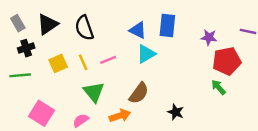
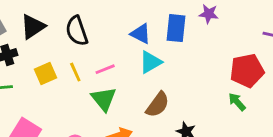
purple star: (209, 37) -> (209, 14), moved
green triangle: (94, 92) -> (104, 99), moved
brown semicircle: (139, 93) -> (158, 105), moved

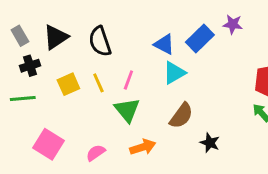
blue rectangle: (176, 28) -> (200, 39), turned 40
pink line: (105, 69) -> (128, 80), turned -48

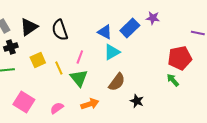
yellow line: (98, 83) -> (59, 68), moved

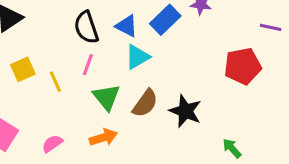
black semicircle: (60, 30) -> (86, 27), moved
green triangle: (79, 78) -> (106, 97), moved
green arrow: (173, 80) -> (232, 148), moved
black star: (137, 101) -> (185, 111), moved, size x1.5

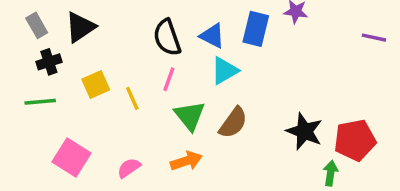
blue rectangle: (165, 20) -> (256, 29), turned -32
red pentagon: (243, 66) -> (355, 140), moved
black star: (185, 111) -> (304, 131), moved
green arrow: (232, 148) -> (331, 173), turned 50

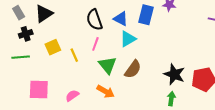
pink square: (72, 157) -> (39, 90), turned -30
orange arrow: (186, 161) -> (106, 92), turned 48
green arrow: (331, 173) -> (171, 99), moved

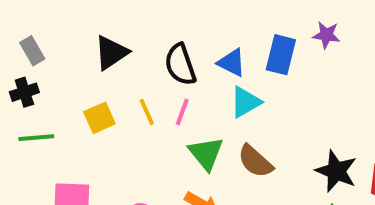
black triangle: (44, 14) -> (111, 53), moved
black cross: (26, 34) -> (24, 92), moved
yellow line: (74, 55) -> (147, 112), moved
brown semicircle: (133, 69) -> (255, 161), turned 96

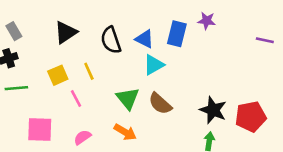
pink line: (182, 112) -> (76, 98), moved, turned -48

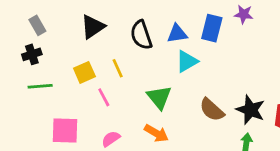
blue triangle: (145, 39) -> (177, 34), turned -36
brown semicircle: (160, 104) -> (212, 110), moved

